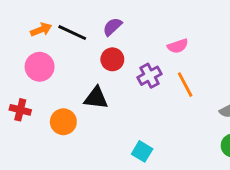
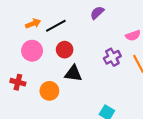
purple semicircle: (112, 27) -> (97, 13), moved
black line: (72, 33) -> (56, 26), turned -54
red circle: (112, 59) -> (65, 50), moved

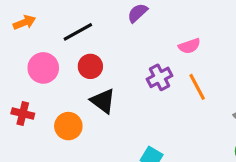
orange arrow: (33, 24) -> (24, 22), moved
black triangle: (73, 74) -> (103, 101), turned 30

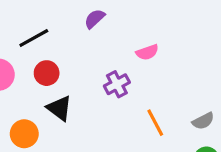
orange line: (197, 87) -> (155, 123), moved

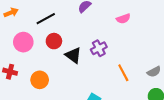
pink semicircle: (147, 52) -> (123, 19), moved
black triangle: (59, 108) -> (73, 55), moved

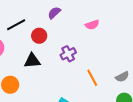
red circle: (54, 41) -> (39, 36), moved
black triangle: (73, 55) -> (32, 61), moved, turned -42

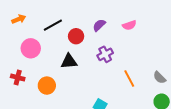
purple semicircle: (54, 13) -> (99, 25), moved
gray semicircle: (122, 77) -> (160, 77), turned 72

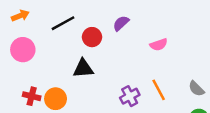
pink semicircle: (129, 25) -> (159, 45), moved
pink circle: (31, 48) -> (23, 50), moved
purple cross: (105, 54) -> (130, 96), moved
red cross: (18, 77) -> (32, 96), moved

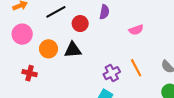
purple semicircle: (121, 23) -> (104, 12), turned 144
orange circle: (56, 99) -> (49, 49), moved

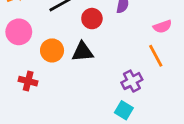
orange line: (136, 68) -> (156, 56), moved

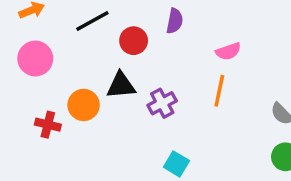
orange circle: (52, 50) -> (84, 105), moved
orange line: (156, 56) -> (219, 91), turned 40
purple cross: (132, 81) -> (162, 103), moved

